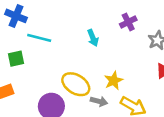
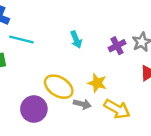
purple cross: (128, 22) -> (117, 46), moved
yellow star: (114, 81) -> (97, 83), turned -30

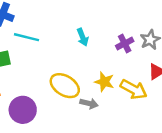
purple circle: (34, 109) -> (23, 110), moved
yellow arrow: (117, 109) -> (134, 89), moved

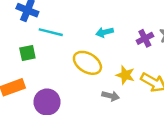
cyan arrow: (83, 37) -> (105, 32), turned 98
yellow ellipse: (65, 86) -> (87, 63), moved

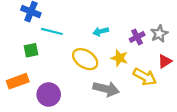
yellow star: (125, 75) -> (119, 58), moved
gray arrow: (111, 96) -> (106, 89), size x1.6

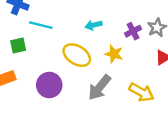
yellow arrow: (145, 77) -> (141, 92), moved
gray arrow: (106, 89) -> (100, 87), turned 115
purple circle: (49, 94) -> (49, 85), moved

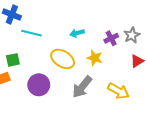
green square: (18, 46) -> (13, 60), moved

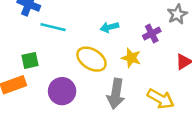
gray star: (132, 35) -> (177, 14), moved
gray arrow: (82, 87) -> (116, 94), turned -30

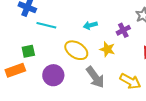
gray arrow: (116, 94) -> (95, 77), turned -45

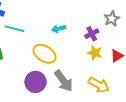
yellow star: (107, 49) -> (95, 53), moved
purple circle: (53, 75) -> (35, 82), moved

